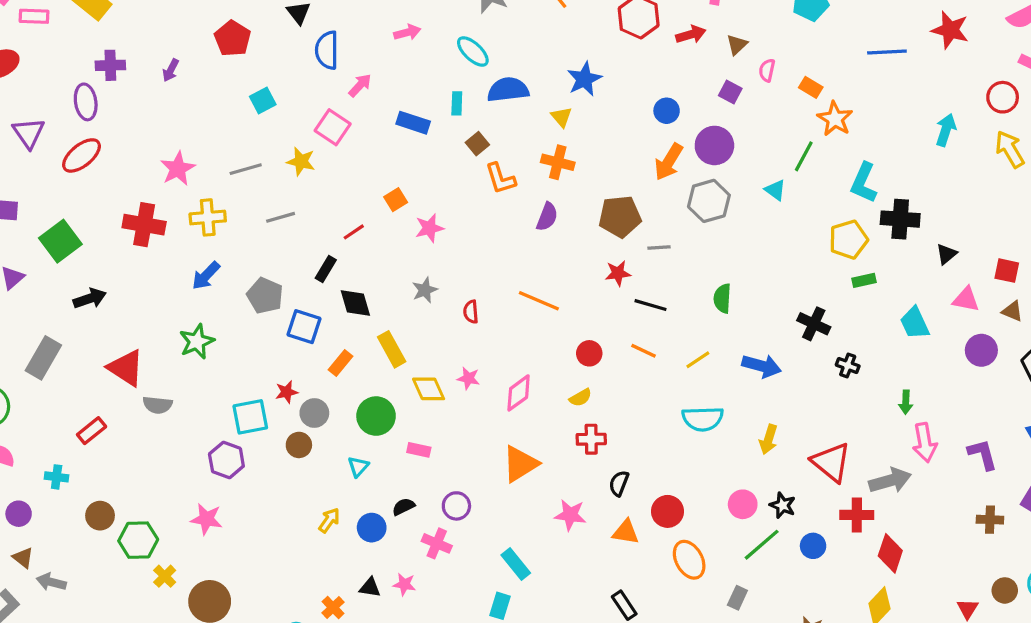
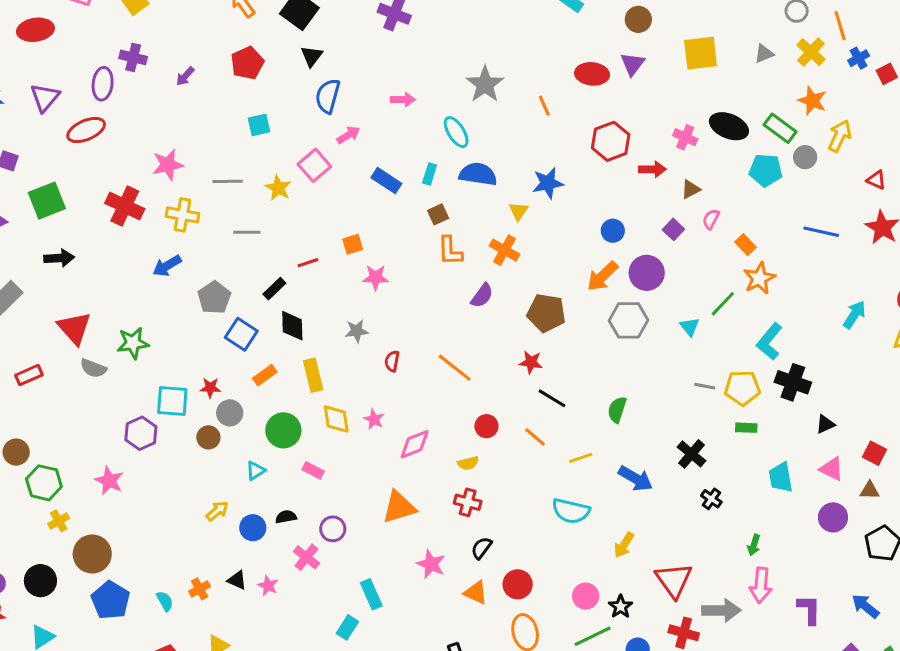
gray line: (659, 248) -> (705, 386), moved
brown triangle: (1012, 311) -> (870, 490), turned -36
green star: (197, 342) -> (133, 343), moved

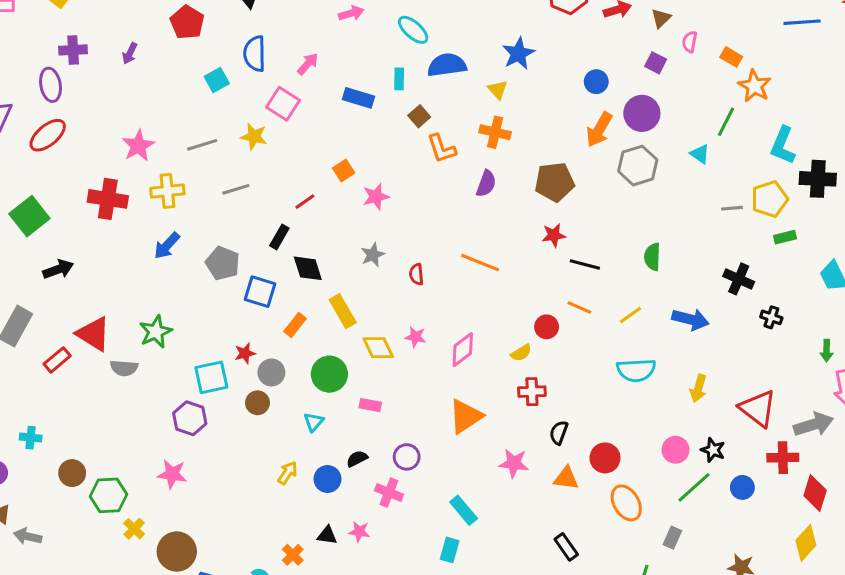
blue semicircle: (328, 96) -> (255, 54), moved
red rectangle: (29, 375) -> (57, 360), moved
red circle: (486, 426) -> (547, 327), moved

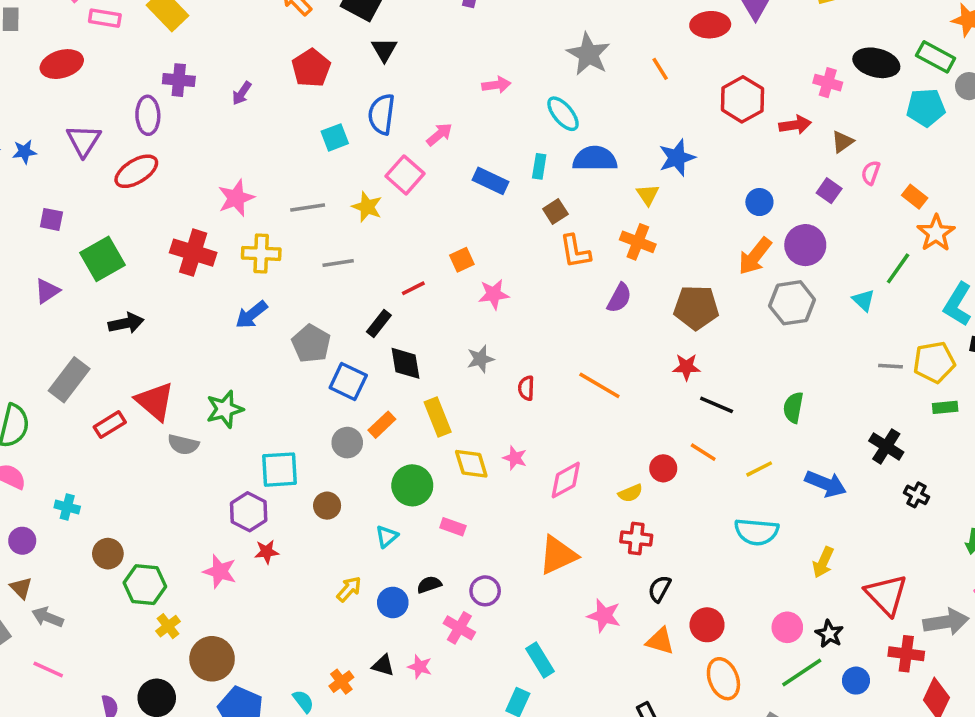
red star: (245, 353) -> (267, 552), moved
gray circle: (271, 372) -> (347, 443), moved

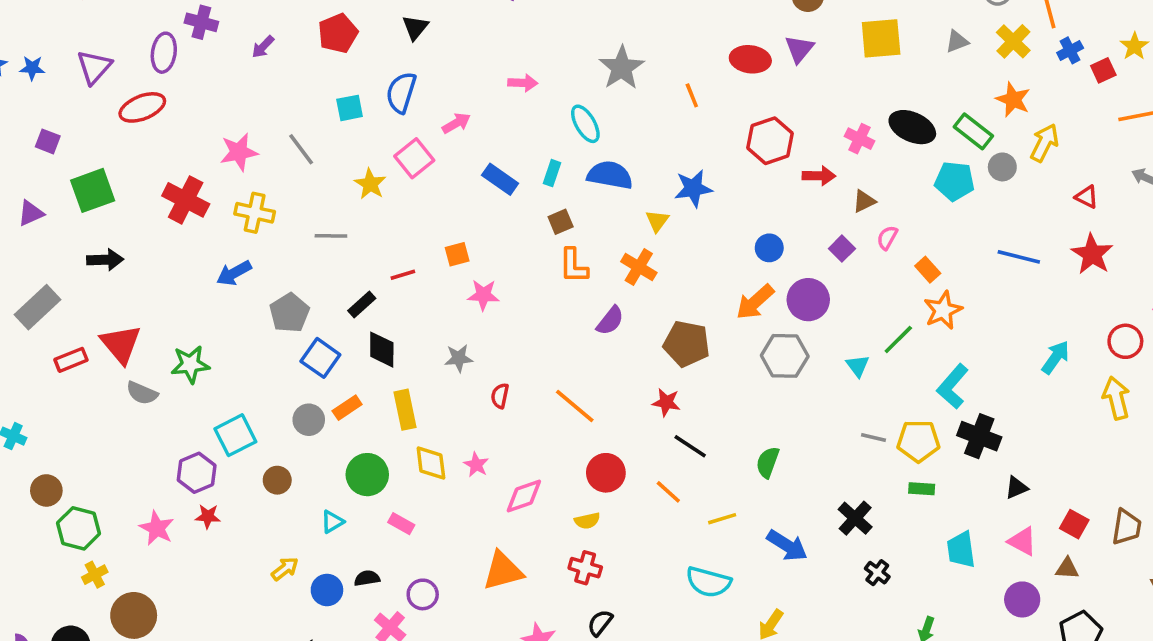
gray line: (308, 208) -> (301, 149), moved, turned 52
red circle: (663, 468) -> (606, 473), moved, size x1.4
cyan square: (280, 470) -> (235, 435), turned -33

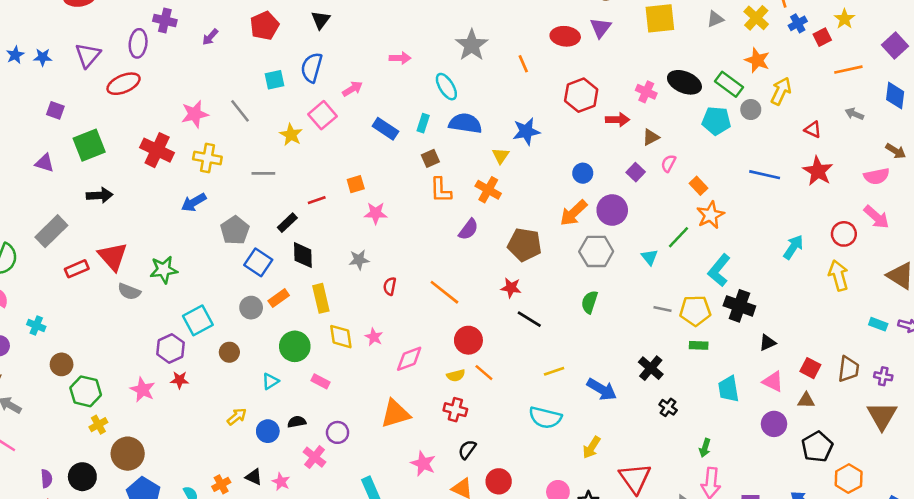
purple triangle: (31, 213) -> (45, 163), turned 42
green semicircle: (768, 462) -> (590, 302), moved
orange line: (668, 492) -> (484, 373), moved

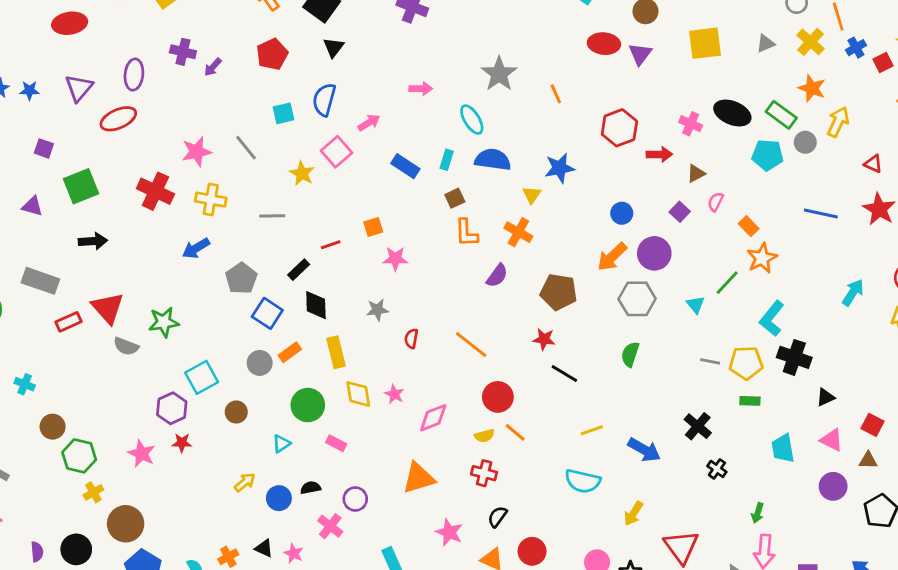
purple cross: (165, 21) -> (183, 52), moved
red ellipse: (565, 36) -> (604, 44), moved
gray rectangle: (51, 231) -> (40, 281), turned 64

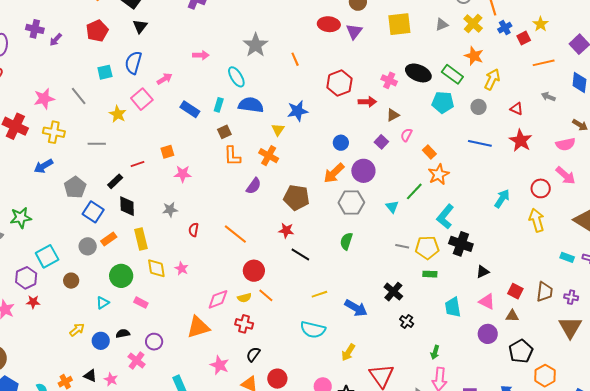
gray circle: (805, 142) -> (479, 107), moved
pink diamond: (433, 418) -> (218, 299), moved

